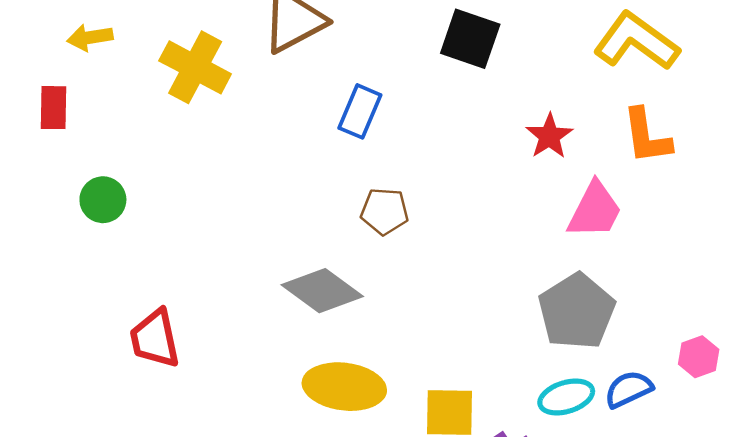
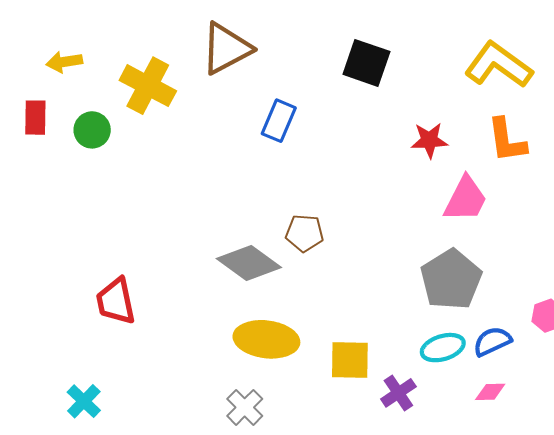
red star: (549, 136) -> (429, 140), turned 30
green circle: (103, 200) -> (92, 130), moved
brown pentagon: (385, 211) -> (305, 233), moved

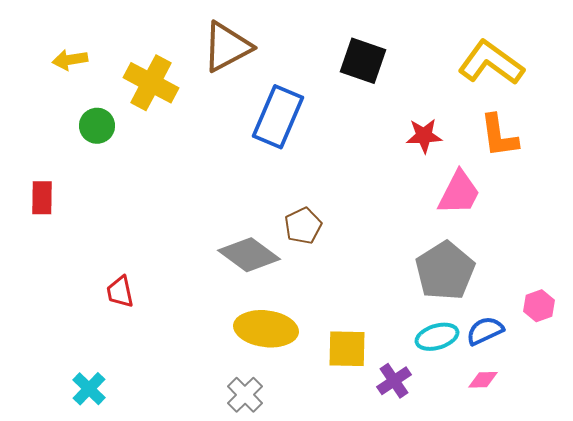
red rectangle: (35, 118) -> (42, 198), moved
blue rectangle: (279, 121) -> (278, 117), size x1.5
brown pentagon: (305, 233) -> (303, 226), turned -30
red trapezoid: (116, 301) -> (120, 292), size x0.7

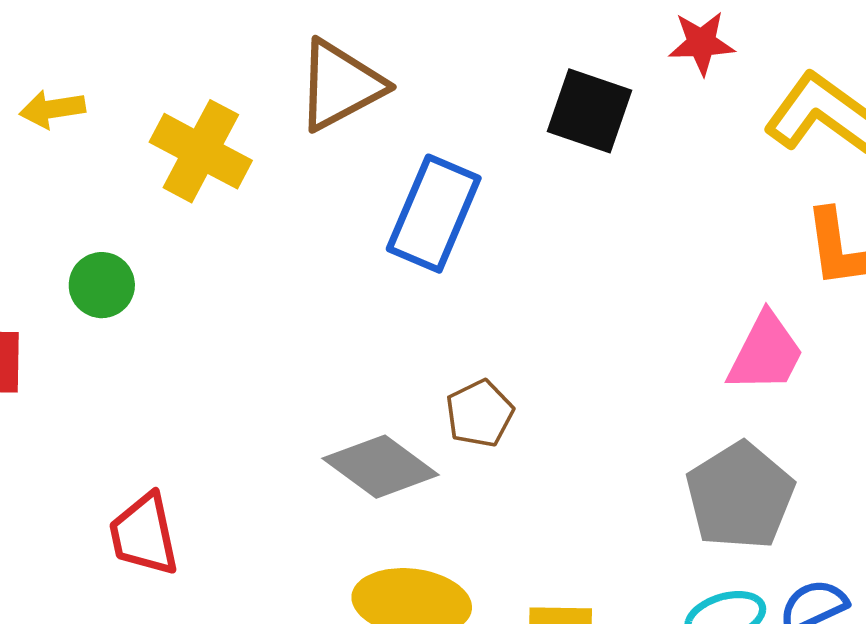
green circle: (97, 126) -> (102, 285), moved
red star: (424, 136) -> (701, 43), moved
red trapezoid: (120, 292) -> (144, 534), size x1.4

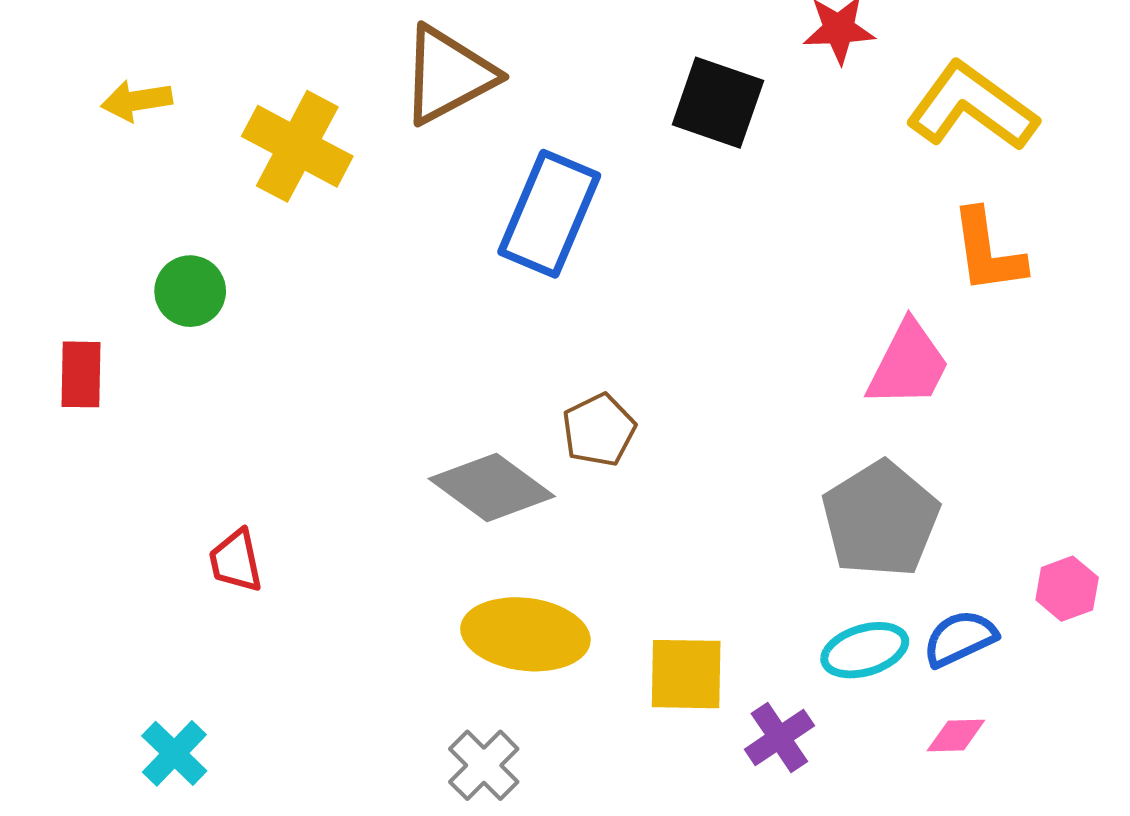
red trapezoid: (144, 534) -> (236, 561), size x0.7

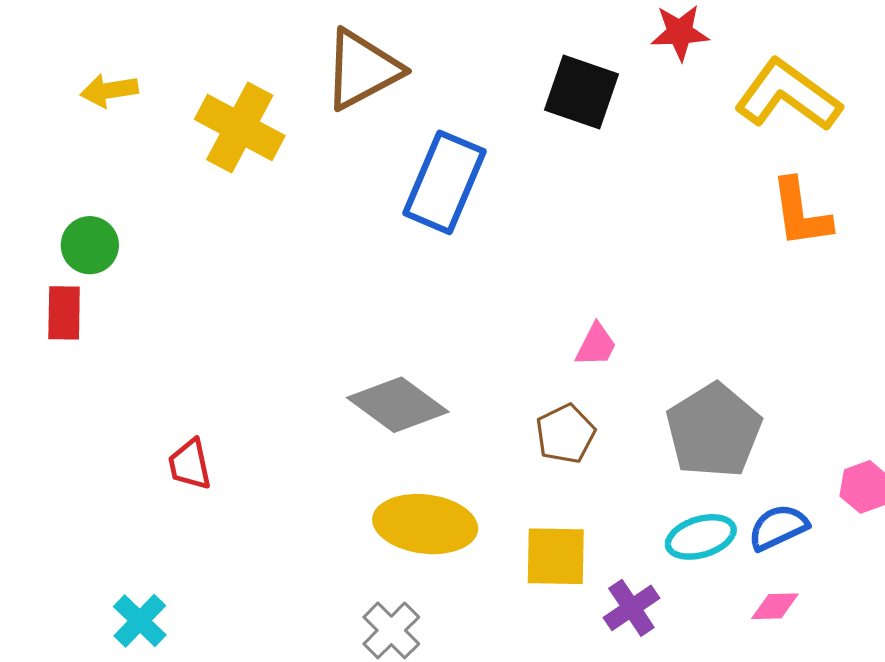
green circle: (190, 291) -> (90, 245), moved
pink trapezoid: (908, 365) -> (596, 345), moved, size x0.6
brown pentagon: (599, 430) -> (565, 434), moved

